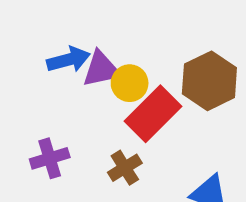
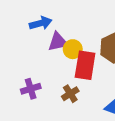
blue arrow: (68, 60) -> (41, 23), moved
red rectangle: (153, 114) -> (85, 65), turned -36

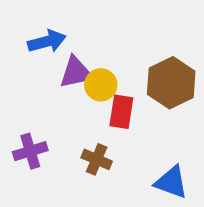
red rectangle: (85, 65) -> (121, 112), size x0.7
brown cross: (70, 94) -> (97, 159), turned -35

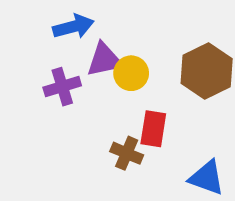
red rectangle: (121, 112) -> (153, 129), moved
purple cross: (30, 151) -> (62, 87), moved

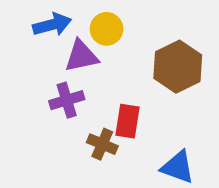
yellow circle: (131, 73) -> (107, 29), moved
purple cross: (62, 87) -> (67, 100), moved

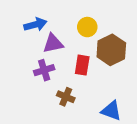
yellow circle: (107, 29) -> (87, 27), moved
red rectangle: (127, 121) -> (82, 65), moved

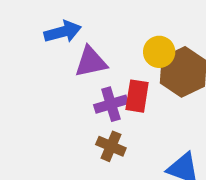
yellow circle: (87, 27) -> (159, 52), moved
purple cross: (44, 70) -> (111, 104), moved

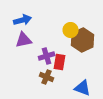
purple triangle: (91, 62) -> (24, 40), moved
red rectangle: (137, 96) -> (60, 62), moved

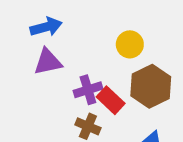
brown hexagon: (83, 40) -> (151, 86), moved
red rectangle: (60, 62) -> (111, 100), turned -56

